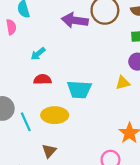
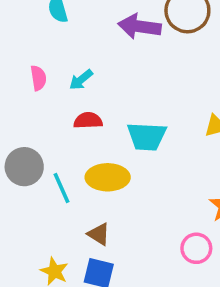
pink semicircle: (11, 27) -> (38, 78), moved
brown triangle: (49, 151) -> (99, 234), turned -40

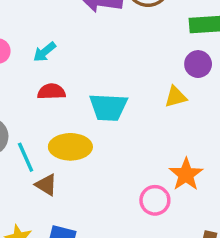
brown triangle: (99, 234) -> (46, 185), moved
pink circle: (196, 248) -> (155, 200), moved

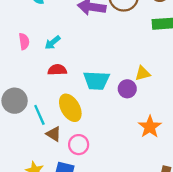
purple circle: (198, 64) -> (127, 89), moved
yellow ellipse: (70, 147) -> (70, 108), turned 60
pink circle: (155, 200) -> (79, 145), moved

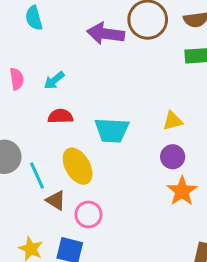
purple circle: (127, 89) -> (173, 157), moved

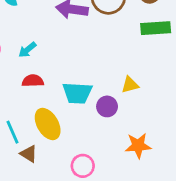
purple circle: (173, 157) -> (107, 106), moved
orange star: (182, 191) -> (138, 146), turned 30
pink circle: (88, 214) -> (83, 166), moved

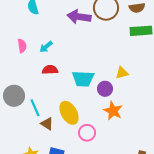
yellow ellipse: (48, 124) -> (69, 113), moved
orange star: (138, 146) -> (113, 111), moved, turned 30

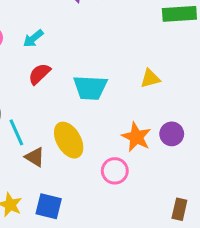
red semicircle: (50, 70) -> (39, 74), turned -42
purple circle: (105, 89) -> (172, 134), moved
pink circle: (87, 133) -> (115, 171), moved

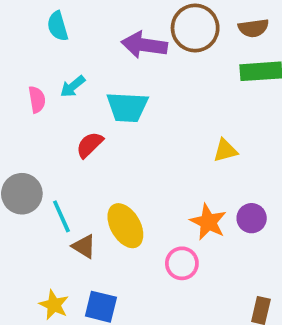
cyan arrow: (33, 38) -> (73, 86), moved
cyan trapezoid: (90, 88) -> (127, 107), moved

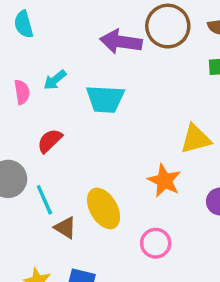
cyan semicircle: (58, 26) -> (24, 24), moved
red semicircle: (90, 145) -> (50, 141), moved
yellow triangle: (225, 150) -> (196, 139), size x1.4
orange star: (208, 222) -> (164, 181), moved

